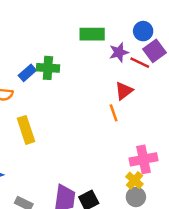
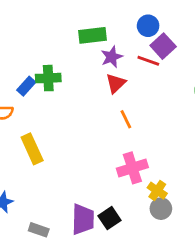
purple star: (119, 52) -> (112, 57), moved
red triangle: (124, 91) -> (116, 83), moved
pink cross: (143, 159) -> (132, 168), moved

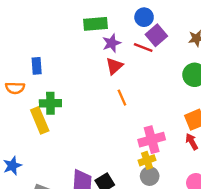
green cross: (48, 78) -> (50, 103), moved
blue rectangle: (26, 86) -> (37, 66), turned -49
pink cross: (132, 168) -> (152, 140), moved
yellow cross: (157, 191) -> (147, 160), turned 35

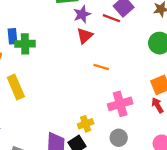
orange line: (122, 98) -> (101, 67), moved, turned -49
green cross: (50, 103) -> (25, 44), moved
yellow cross: (147, 160) -> (86, 124), moved

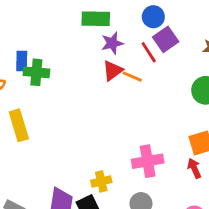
red line: (111, 18) -> (149, 52), turned 30
orange line: (101, 67) -> (132, 77), moved

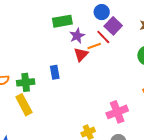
blue rectangle: (22, 61) -> (55, 72), moved
green cross: (36, 72) -> (26, 82), moved
orange line: (132, 77) -> (94, 46), moved, turned -32

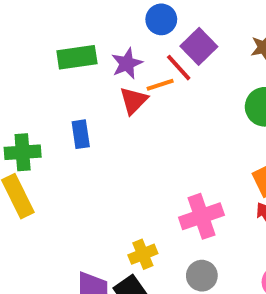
blue circle: (102, 12) -> (161, 19), moved
green rectangle: (62, 21) -> (77, 57), moved

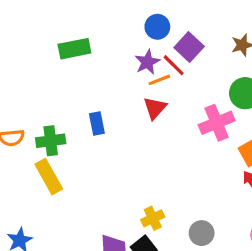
green rectangle: (77, 57) -> (74, 49), moved
purple star: (127, 63) -> (147, 62), moved
red triangle: (134, 101) -> (155, 108), moved
pink cross: (201, 216) -> (217, 123), moved

